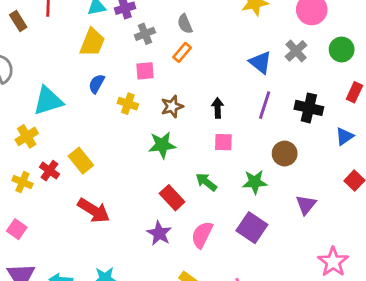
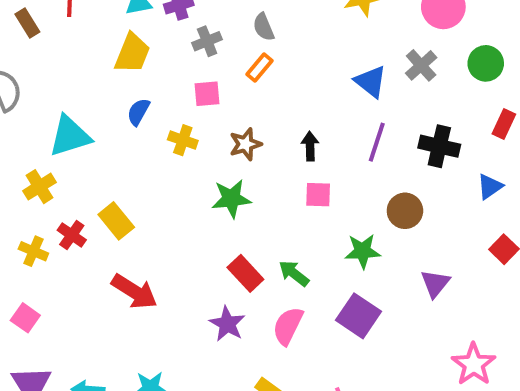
green arrow: (206, 182) -> (294, 273), moved

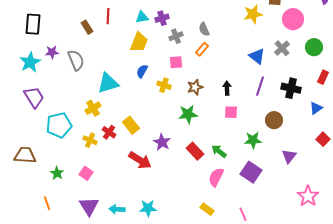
purple star: (227, 324) -> (162, 142), moved

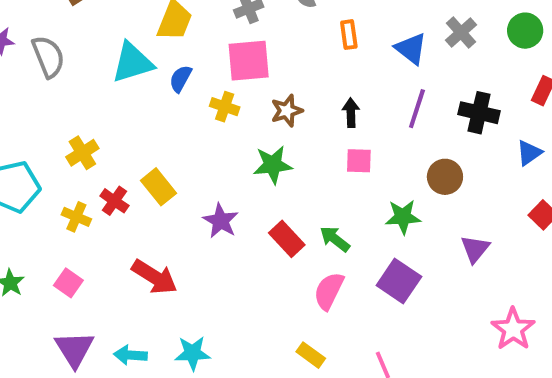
orange rectangle: (202, 49) -> (349, 35), moved, turned -48
pink square: (176, 62) -> (249, 61), size x1.6
cyan triangle: (108, 83) -> (132, 63), moved
red arrow: (140, 160) -> (154, 277), moved

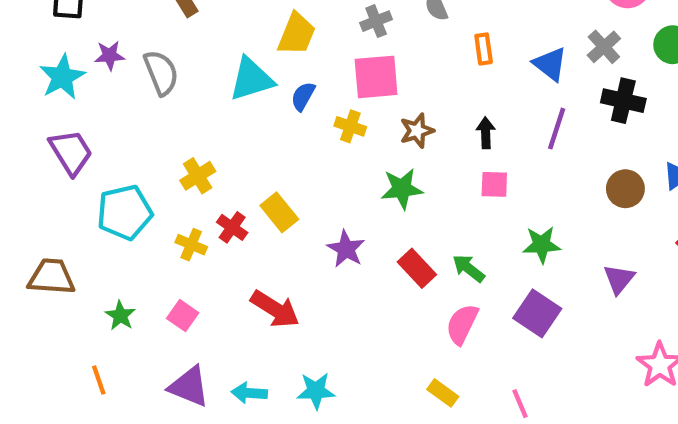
black cross: (479, 113) -> (623, 101), moved
brown circle: (445, 177) -> (625, 189), moved
purple triangle: (74, 349) -> (189, 386), turned -36

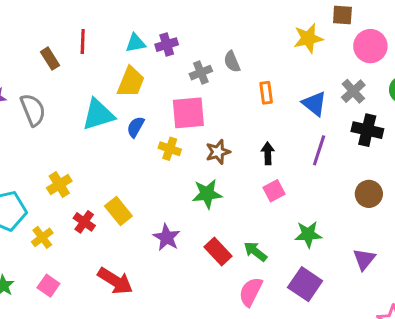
gray cross: (376, 21) -> (201, 73), moved
pink square: (494, 184) -> (274, 191), turned -30
yellow cross: (191, 245) -> (42, 237), moved, turned 30

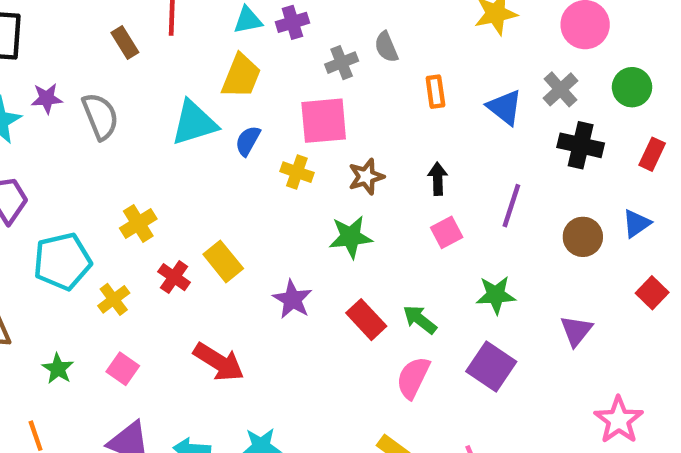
purple line: (319, 150) -> (511, 206), moved

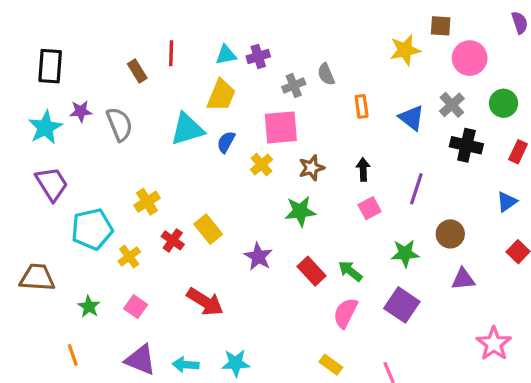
yellow cross: (297, 172) -> (261, 165), turned 30
brown circle: (583, 237) -> (450, 234), moved
purple triangle: (576, 331) -> (463, 279), turned 45

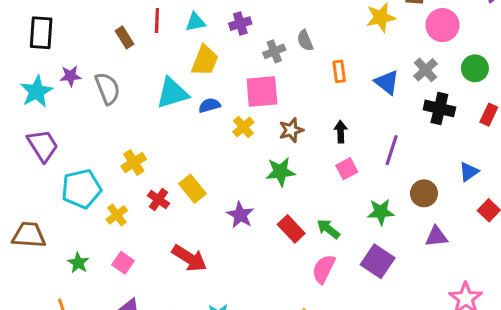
cyan triangle: (226, 55) -> (196, 22), moved
blue semicircle: (226, 142) -> (209, 105), turned 45
blue triangle: (507, 202) -> (469, 172), moved

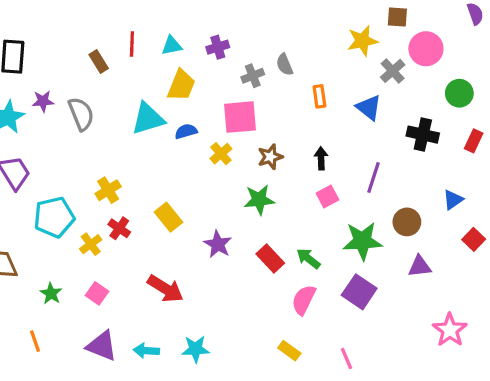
gray cross: (426, 70) -> (393, 71), moved
red cross: (158, 200) -> (119, 228), moved
green star: (381, 212) -> (362, 241), size x1.4

